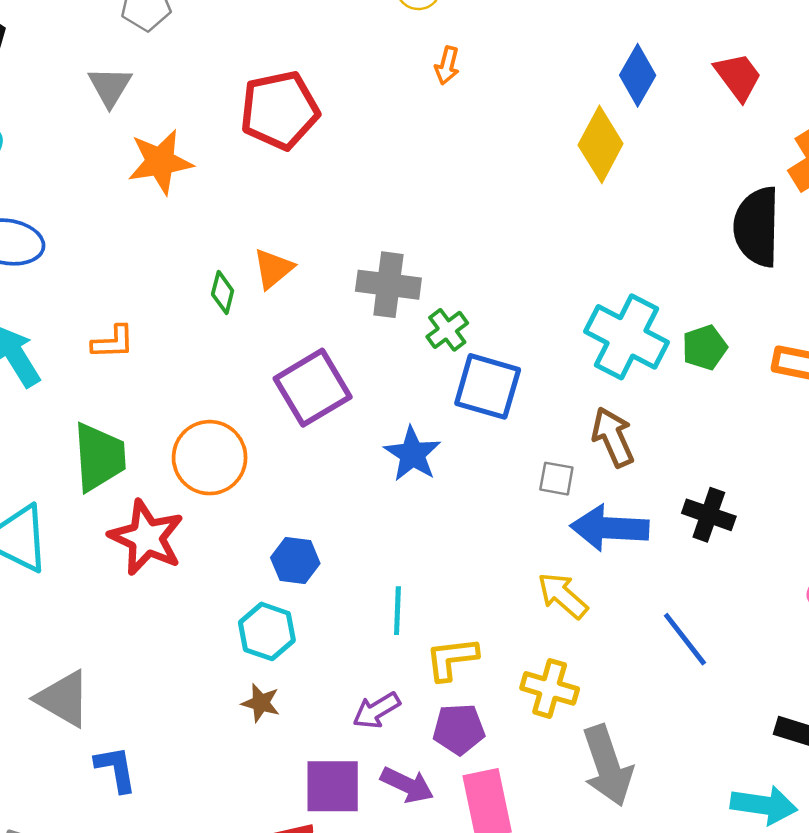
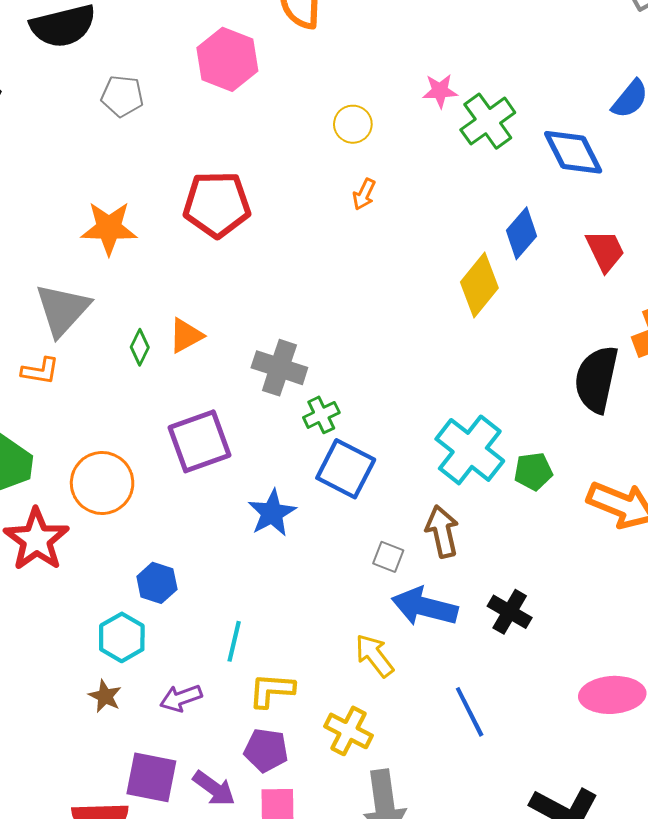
gray triangle: (110, 87) -> (62, 310), moved, size x1.5
purple arrow: (376, 710) -> (181, 698), moved

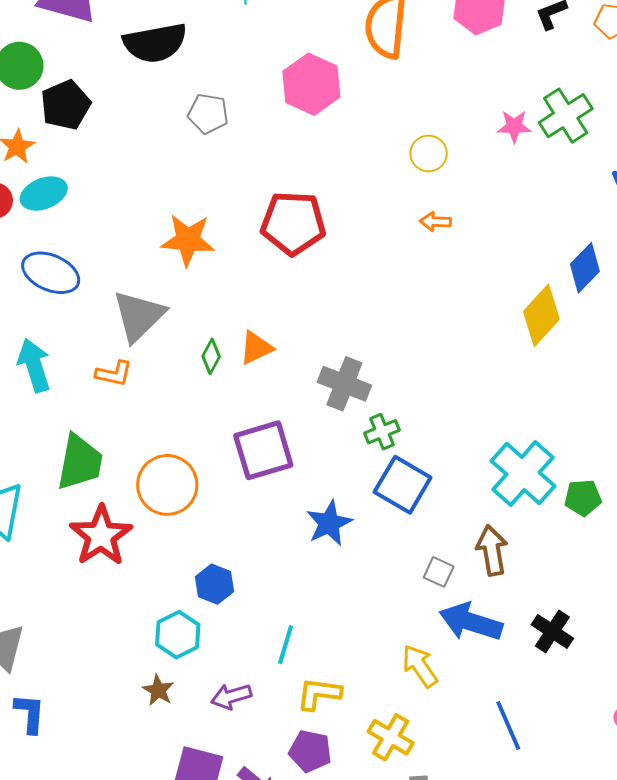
green cross: (488, 121) -> (566, 116), moved
orange arrow: (364, 194) -> (435, 222), turned 64

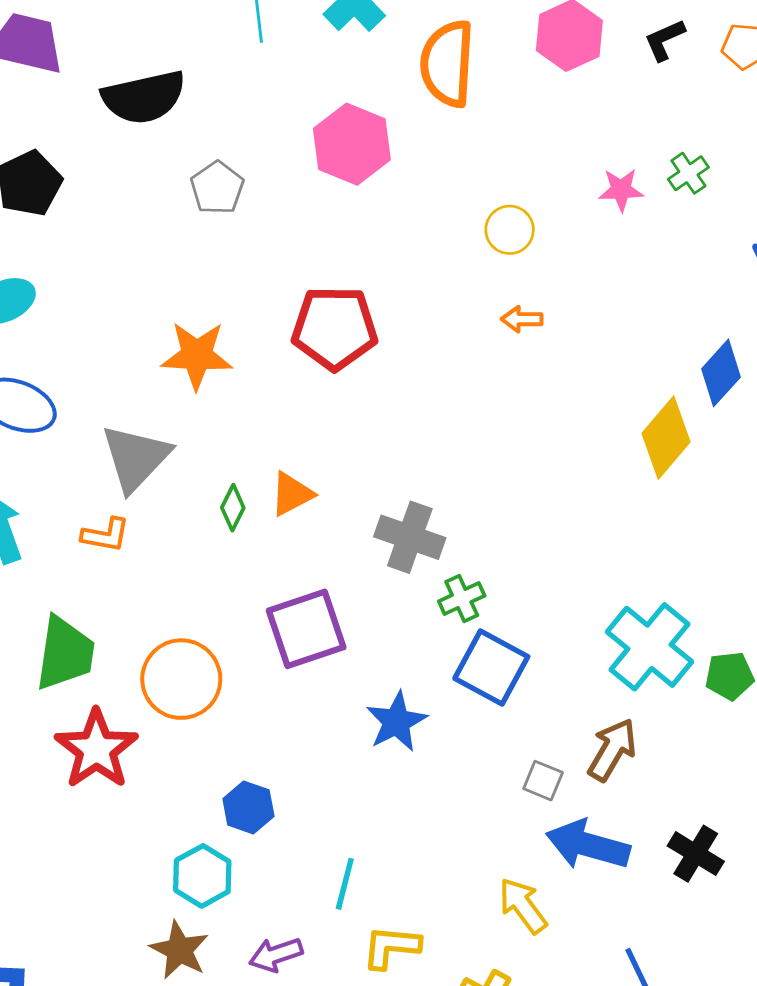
gray pentagon: (208, 114) -> (217, 188), turned 30
green cross: (566, 116) -> (688, 173), size x0.6
brown arrow: (492, 550) -> (612, 750), turned 42
brown star: (158, 690) -> (179, 950), size x1.4

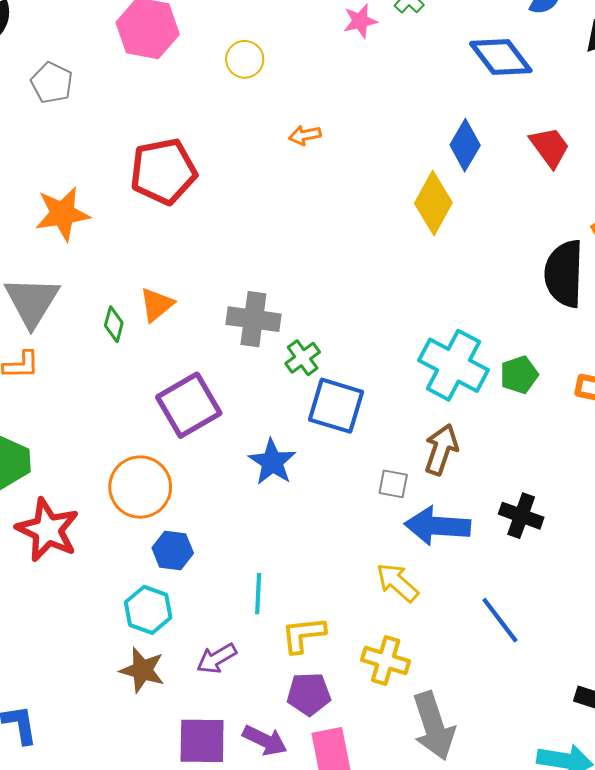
yellow circle: (510, 230) -> (245, 59), moved
orange circle: (181, 679) -> (140, 487), moved

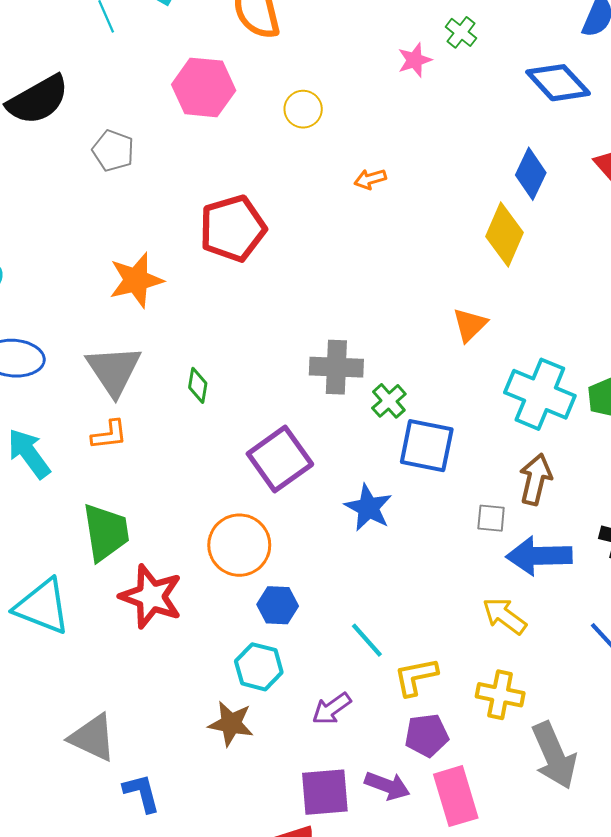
orange triangle: (157, 305) -> (470, 325), moved
cyan line: (258, 594) -> (367, 640), turned -39
brown star: (142, 670) -> (231, 724), moved

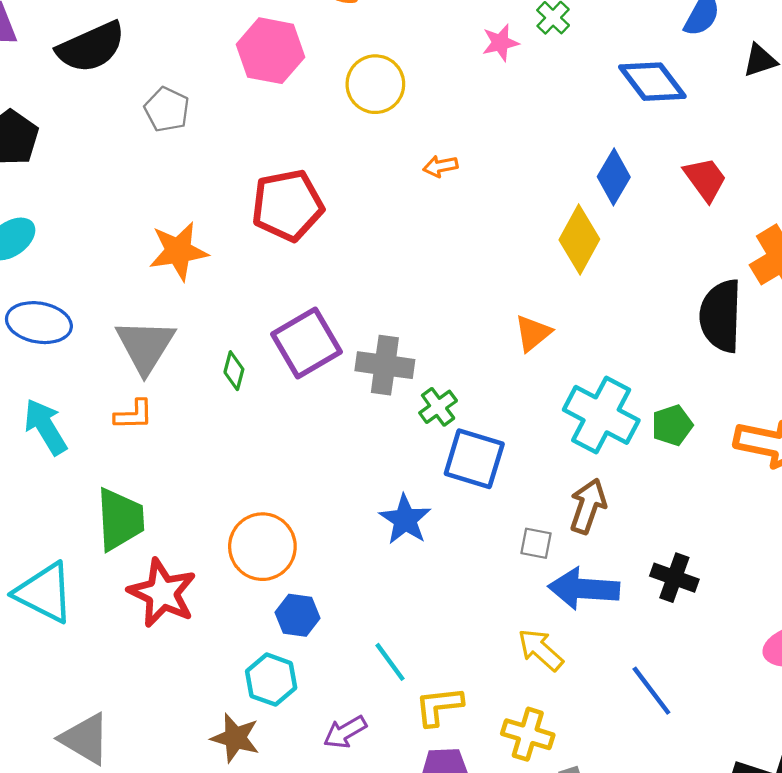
yellow circle: (303, 109) -> (375, 84), size x1.4
purple square: (280, 459) -> (306, 343), moved

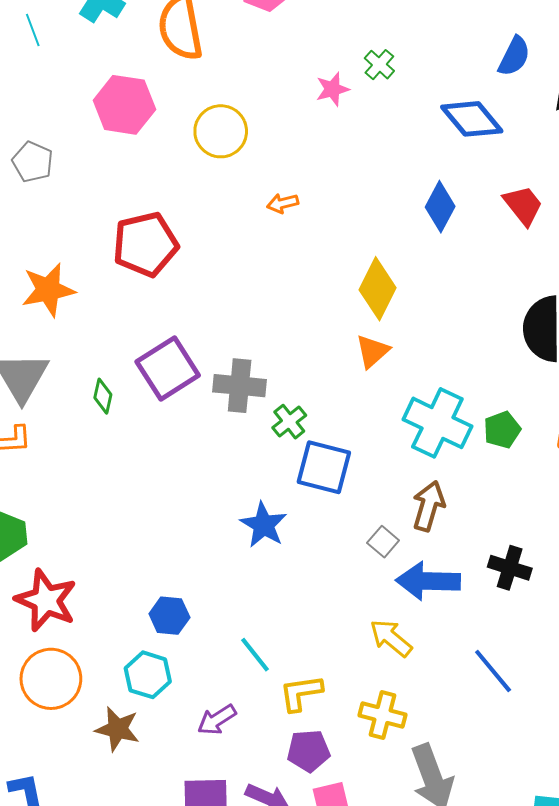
yellow diamond: (579, 240) -> (378, 289), moved
gray square: (536, 543) -> (383, 542), turned 32
orange circle: (262, 547) -> (51, 679), moved

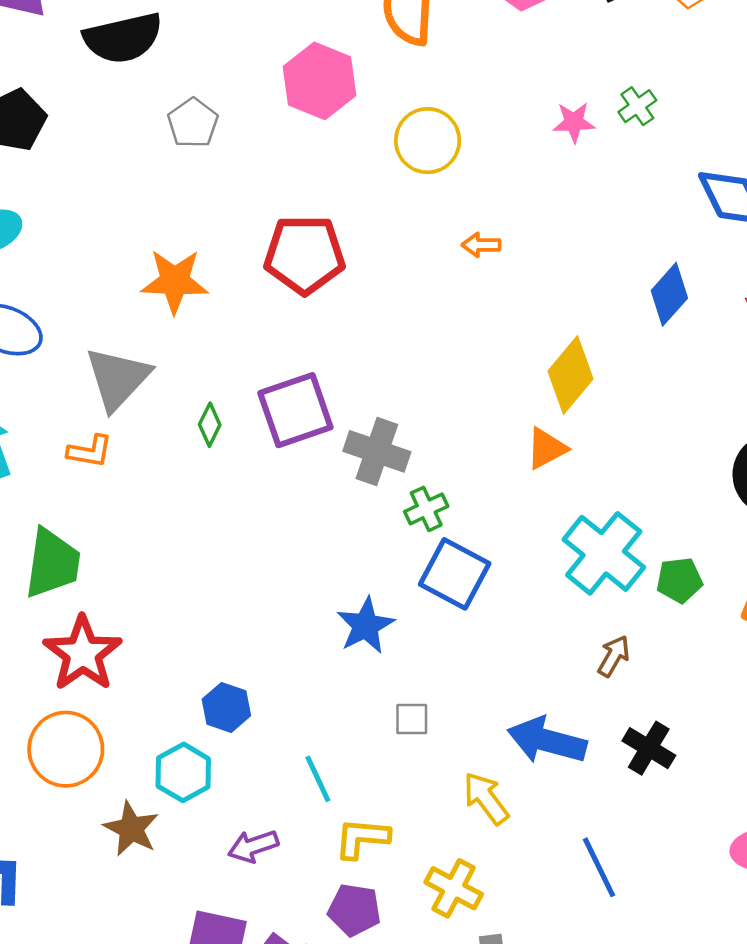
brown arrow: (429, 506) -> (614, 656), moved, size x0.7
gray square: (383, 542) -> (412, 719), moved, turned 36

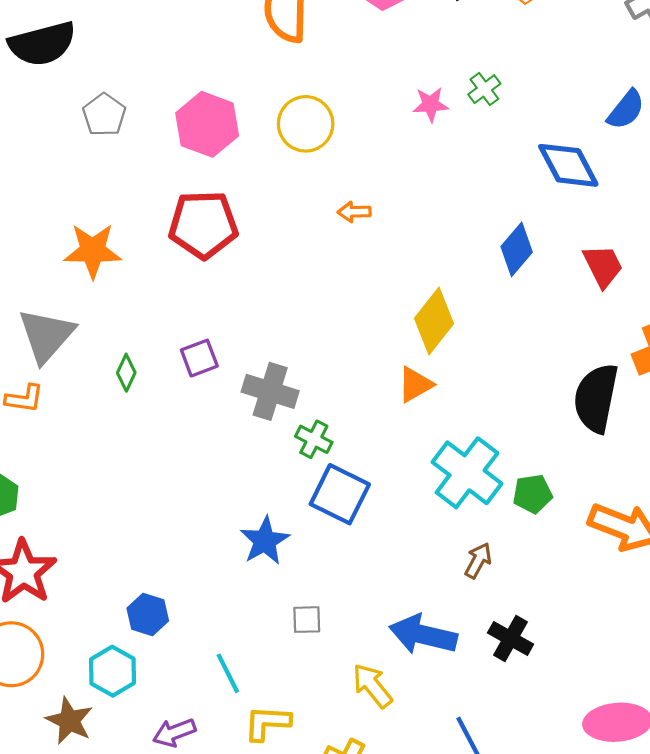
pink hexagon: (320, 81) -> (207, 124), moved
purple square: (295, 410) -> (199, 358), size x0.6
green cross: (426, 509) -> (314, 439), turned -36

